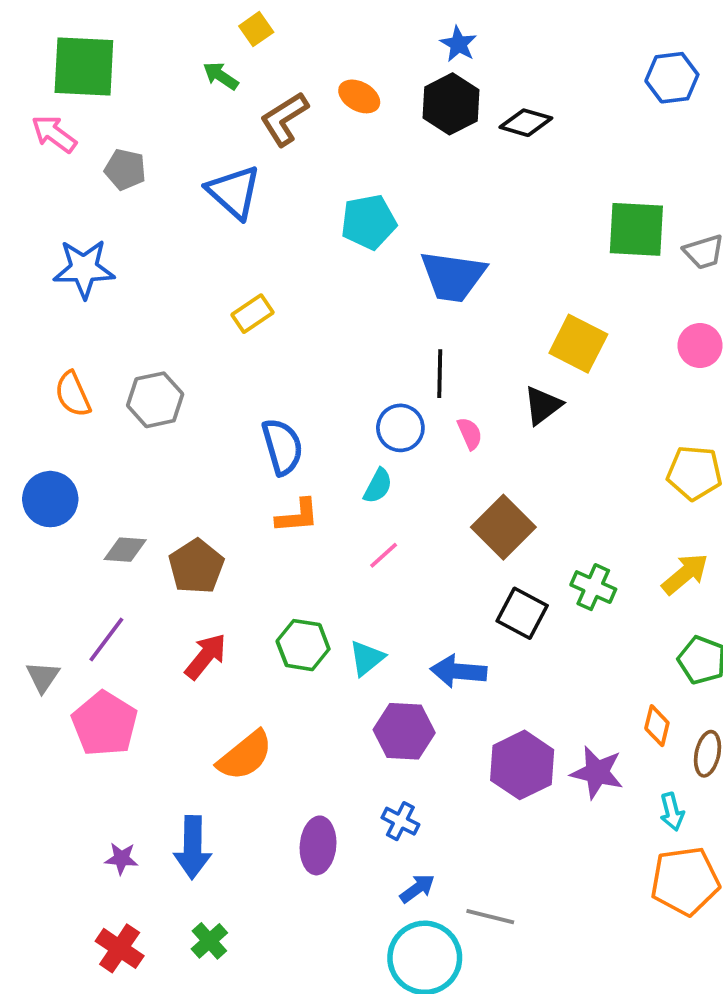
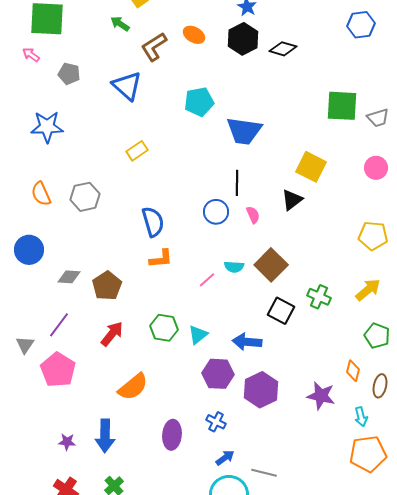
pink arrow: (54, 134) -> (31, 55), size x0.7
cyan semicircle: (378, 486) -> (234, 267), moved, turned 66
purple hexagon: (522, 765) -> (261, 390), moved

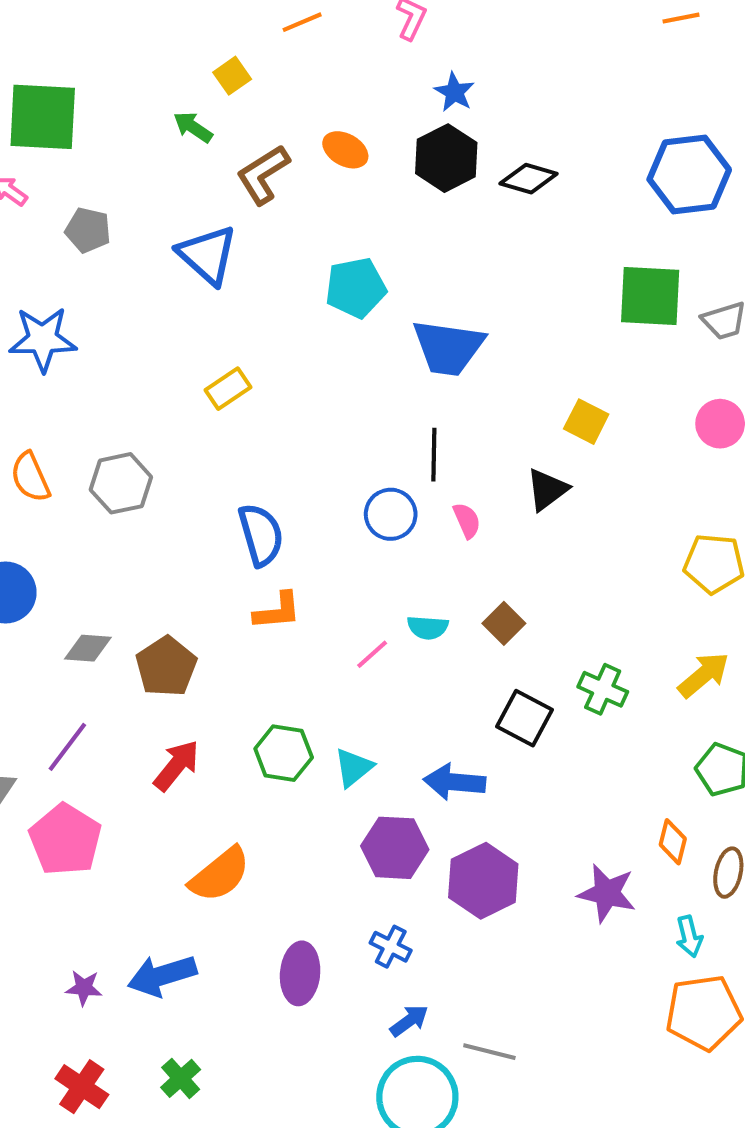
blue hexagon: (361, 25) -> (689, 175), moved, size x1.4
yellow square: (311, 167) -> (586, 422), size x0.7
brown square: (271, 265) -> (504, 623), size x0.6
blue arrow: (105, 436) -> (162, 975), turned 72

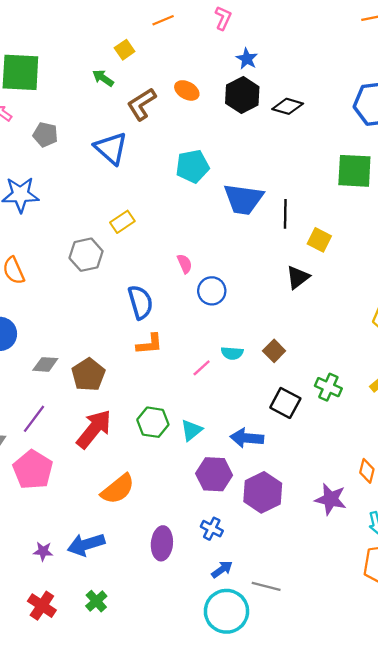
black line: (434, 455) -> (285, 214), moved
gray hexagon: (121, 483) -> (86, 255), moved
pink semicircle: (467, 520) -> (185, 264), moved
red arrow: (177, 765) -> (94, 429), size x1.4

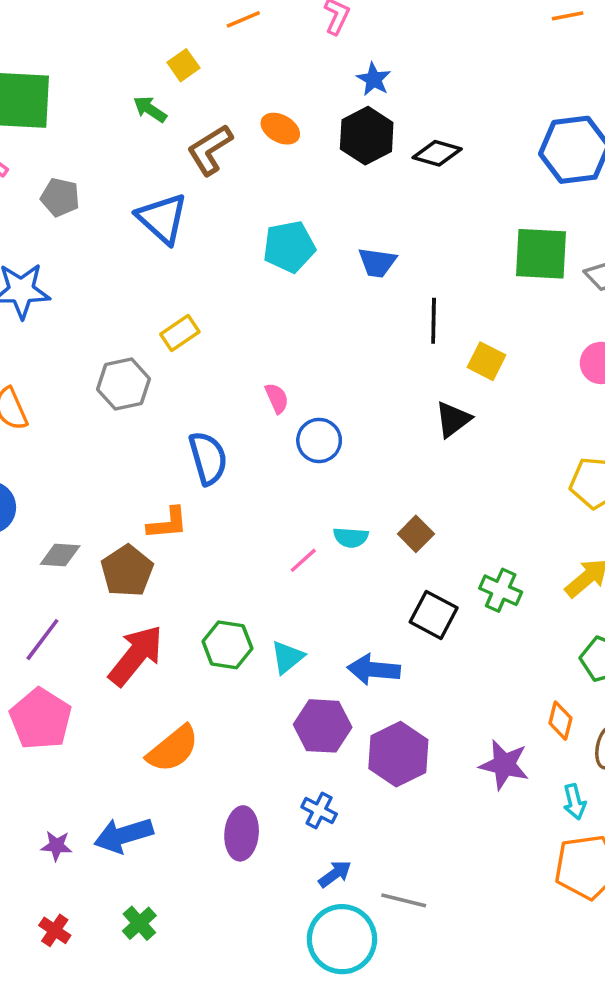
blue trapezoid: (243, 199) -> (377, 263), moved, size x0.6
orange L-shape: (149, 344) -> (168, 523), moved
red cross: (42, 606) -> (55, 930), size x0.7

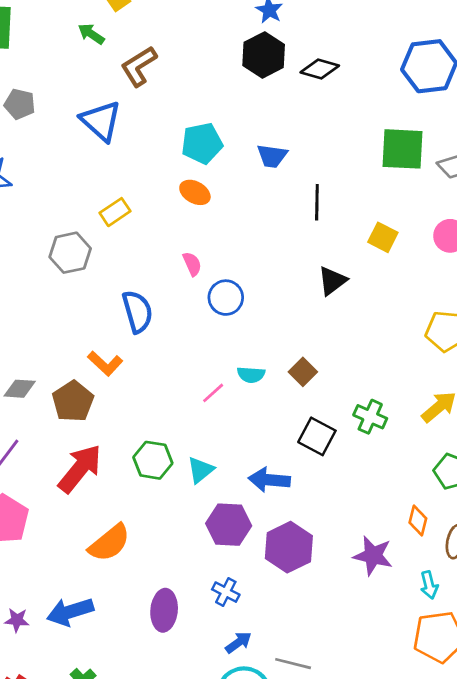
orange ellipse: (280, 129) -> (195, 192), moved
yellow square: (486, 361) -> (383, 237), moved
orange L-shape: (168, 523) -> (105, 363), turned 48

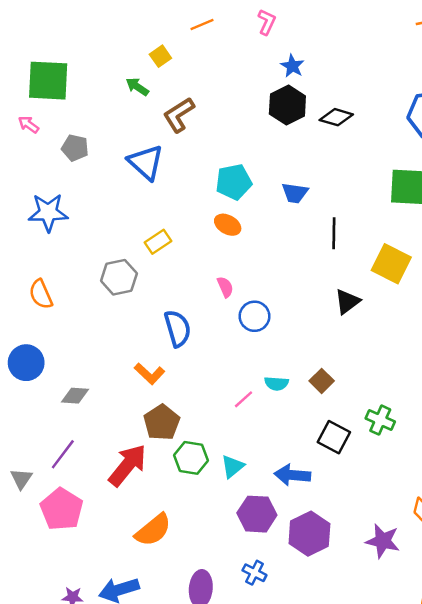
yellow square: (383, 237) -> (391, 264), size x1.5
brown pentagon: (73, 401) -> (162, 422), moved

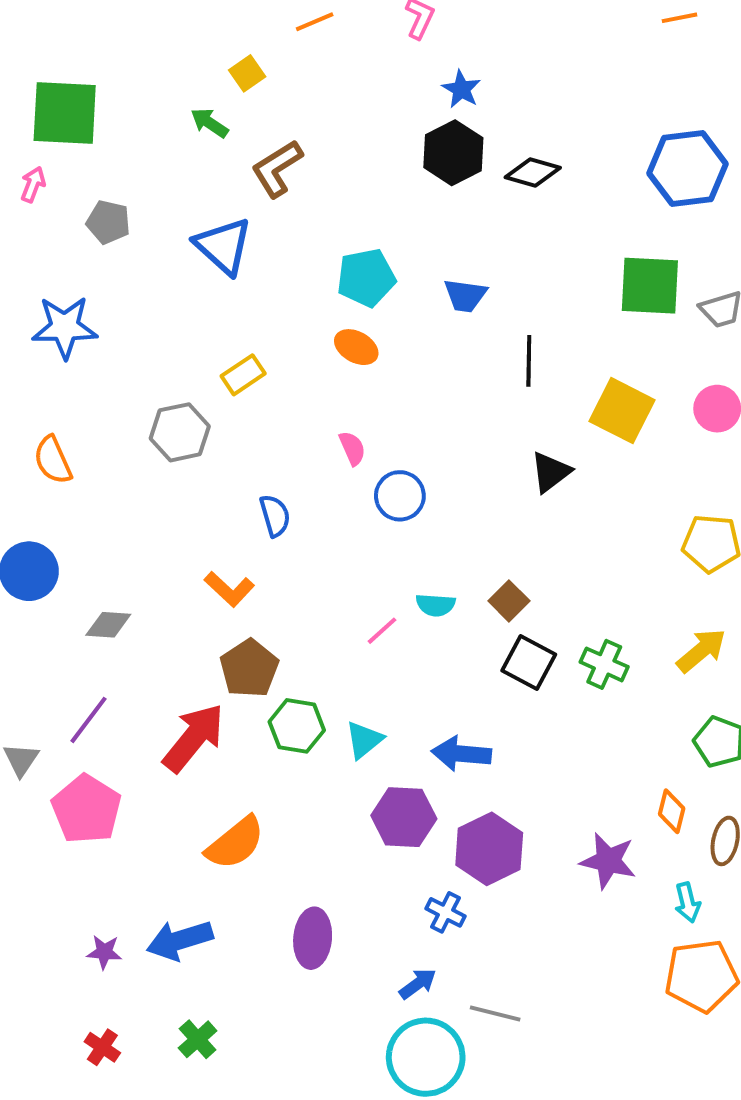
pink arrow: (29, 125) -> (33, 184), turned 75
blue semicircle: (178, 328) -> (275, 516), size x0.7
black square: (334, 437) -> (529, 662), moved
blue cross: (254, 573) -> (445, 912), moved

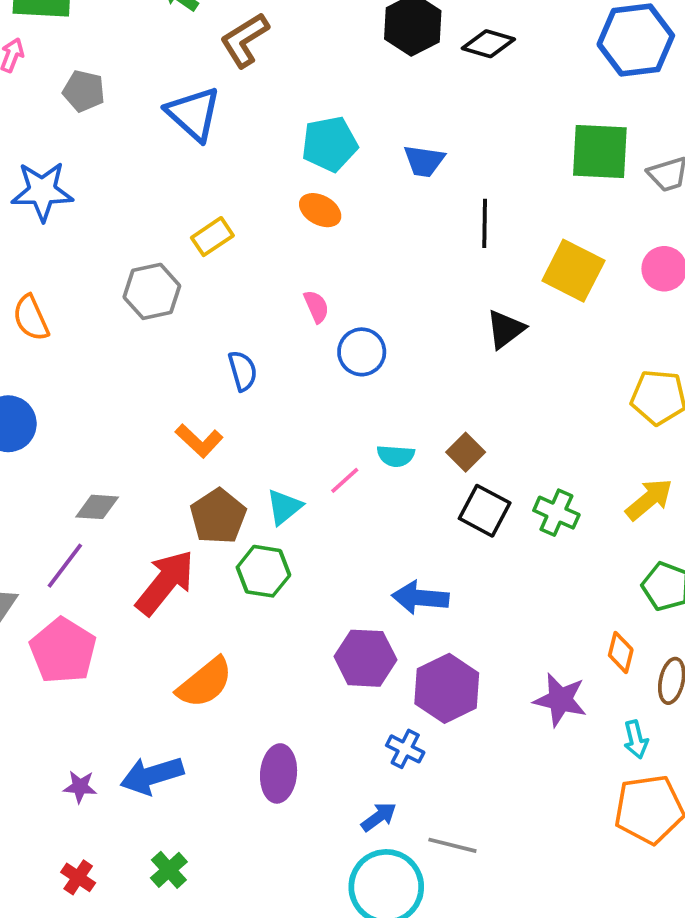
gray diamond: (108, 625) -> (97, 507), moved
cyan triangle: (364, 740) -> (284, 507), moved

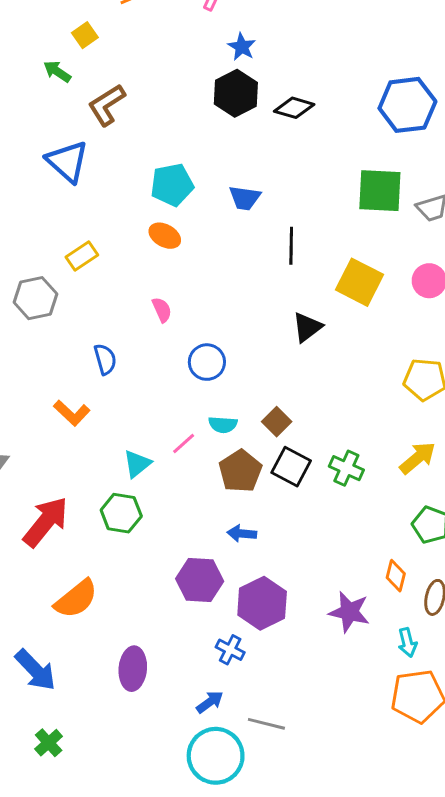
blue circle: (362, 352) -> (207, 362), moved
brown pentagon: (218, 516) -> (240, 471), moved
blue arrow: (420, 598) -> (242, 534), size x0.7
blue arrow: (152, 775) -> (35, 670), turned -117

